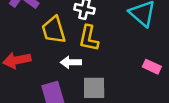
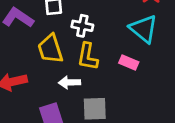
pink rectangle: (152, 67) -> (129, 63), moved

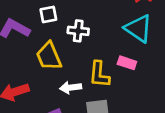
yellow L-shape: (88, 57) -> (99, 74), moved

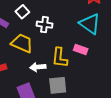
white square: (48, 15) -> (22, 12), turned -32
yellow trapezoid: (49, 56) -> (22, 43), turned 135

